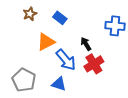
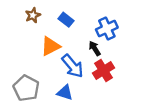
blue cross: (115, 26) -> (107, 28), moved, turned -30

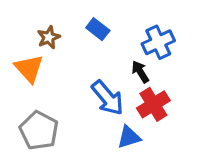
brown star: (33, 15) -> (49, 37), moved
orange triangle: (50, 46) -> (29, 68), moved, turned -45
blue triangle: (65, 93) -> (129, 137), moved, turned -35

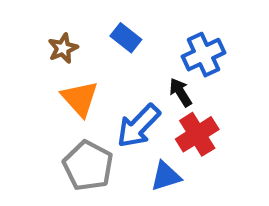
orange triangle: (29, 68) -> (80, 99), moved
blue arrow: (108, 98) -> (138, 126), turned 84
gray pentagon: (39, 131) -> (88, 166), moved

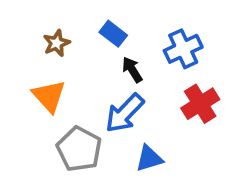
black arrow: (180, 92) -> (132, 70), moved
orange triangle: (80, 99) -> (49, 96), moved
red cross: (197, 134) -> (200, 104), moved

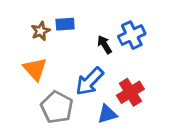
blue rectangle: (113, 34) -> (65, 24), moved, turned -42
black arrow: (132, 70) -> (105, 45), moved
red cross: (200, 104) -> (130, 92), moved

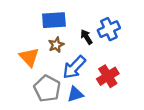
blue rectangle: (65, 24) -> (54, 20), size x1.5
brown star: (41, 31) -> (56, 45), moved
blue triangle: (107, 114) -> (75, 94), moved

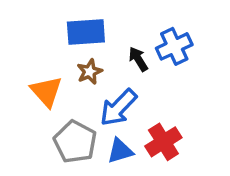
red cross: (108, 76) -> (163, 142), moved

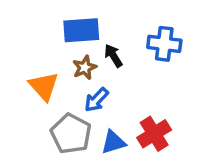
blue cross: (174, 46) -> (164, 44), turned 32
black arrow: (138, 59) -> (113, 56), moved
blue arrow: (118, 108) -> (96, 100), moved, size x0.7

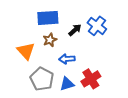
blue cross: (164, 44) -> (97, 26), turned 30
black arrow: (113, 56) -> (75, 30), moved, turned 80
blue arrow: (96, 100) -> (67, 59), moved, turned 42

